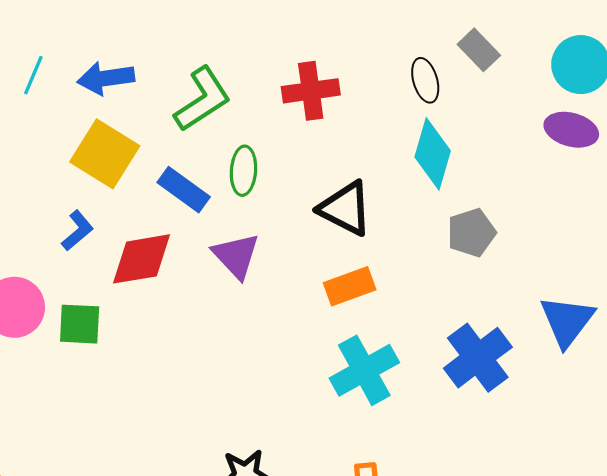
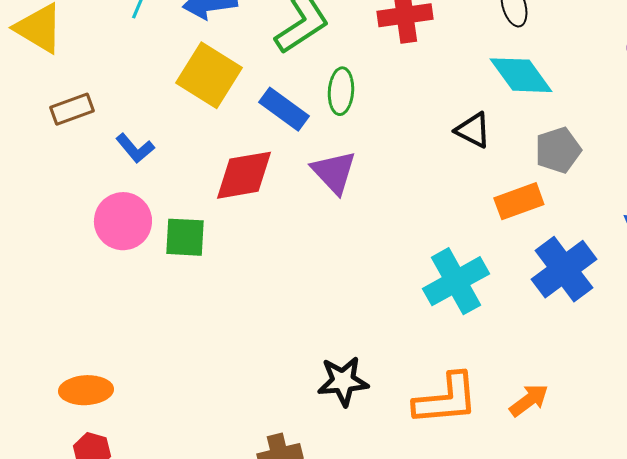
cyan diamond: (433, 154) -> (521, 75), turned -52
black triangle: (345, 208) -> (473, 130), moved, size x0.7
blue L-shape: (77, 231) -> (135, 148), moved, turned 90
orange rectangle: (350, 286) -> (519, 201), moved

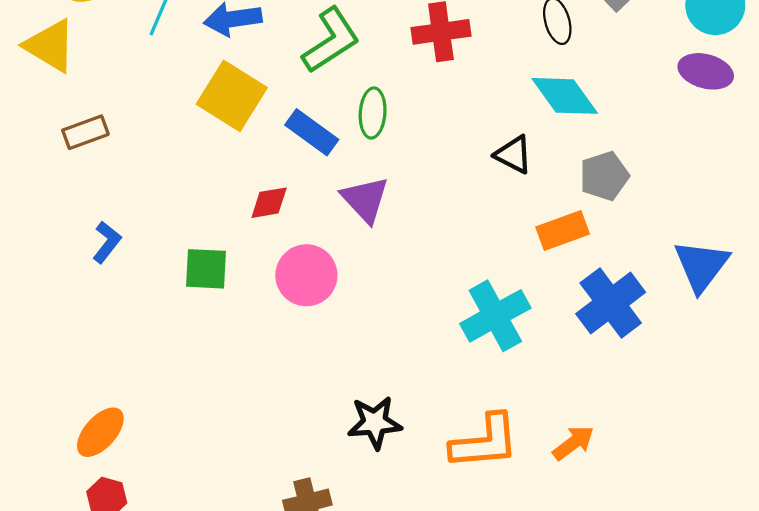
blue L-shape: (135, 148) -> (107, 242), moved, turned -102
red diamond: (244, 175) -> (269, 203), size x0.6
pink circle: (123, 221) -> (306, 275), moved
orange ellipse: (86, 390) -> (100, 432), turned -45

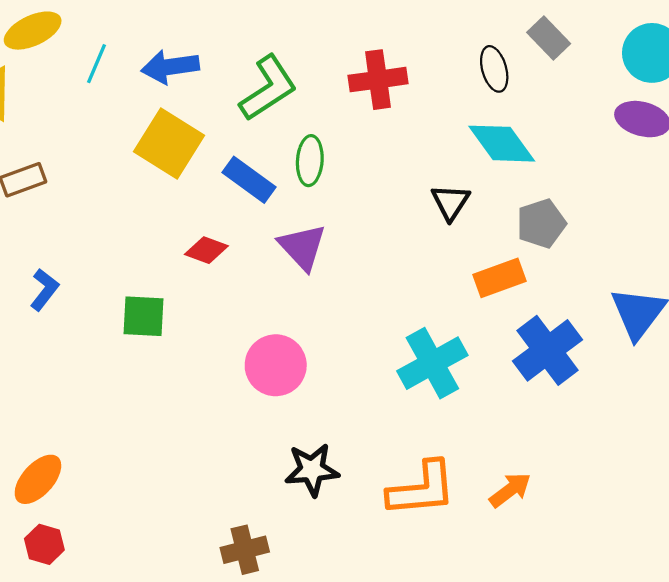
black triangle: (514, 155) -> (450, 202), turned 36
red diamond: (269, 203) -> (206, 250), turned 30
pink circle: (306, 275) -> (276, 365), moved

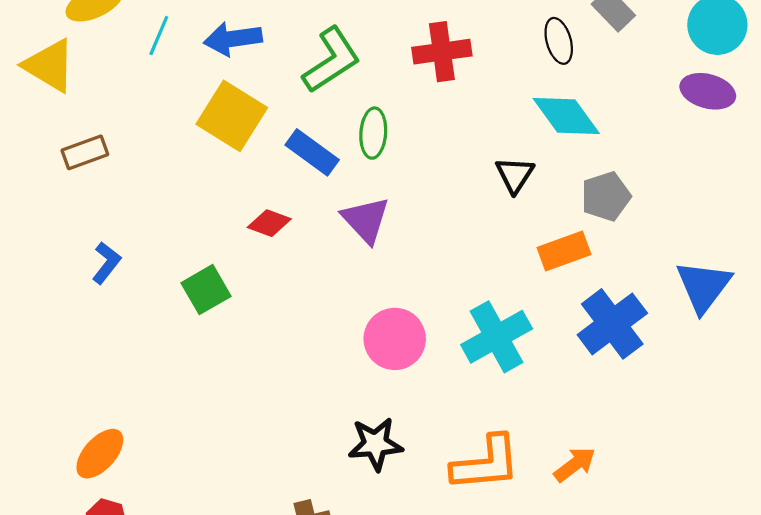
green square: (143, 316) -> (206, 290), turned -33
pink circle: (276, 365) -> (395, 339), moved

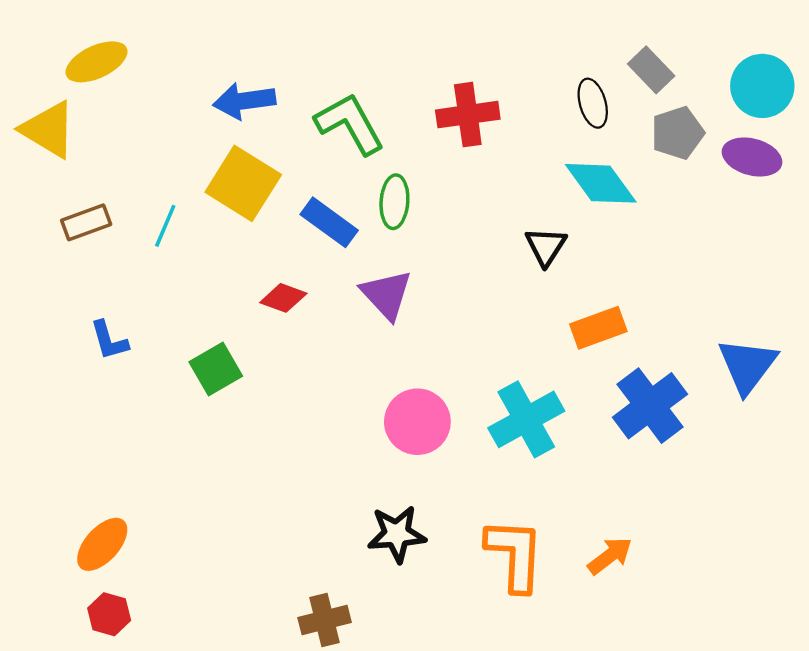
cyan line: (159, 36) -> (165, 226), moved
green L-shape: (331, 60) -> (350, 124), turned -86
gray pentagon: (606, 196) -> (678, 133), moved
blue L-shape: (106, 263) -> (109, 340), turned 126
orange L-shape: (486, 463) -> (515, 555), turned -82

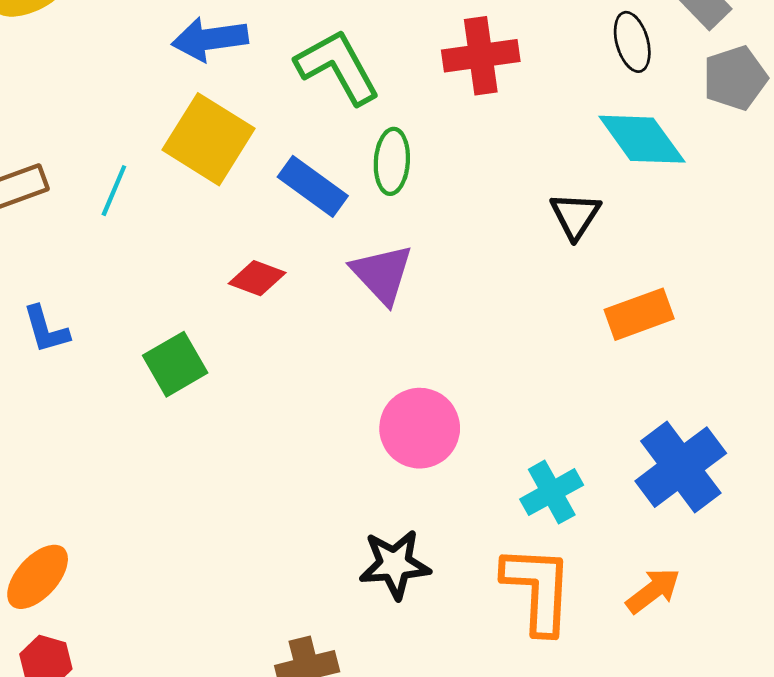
blue cross: (650, 406) -> (681, 467), moved
cyan cross: (526, 419) -> (552, 492), moved, size x0.7

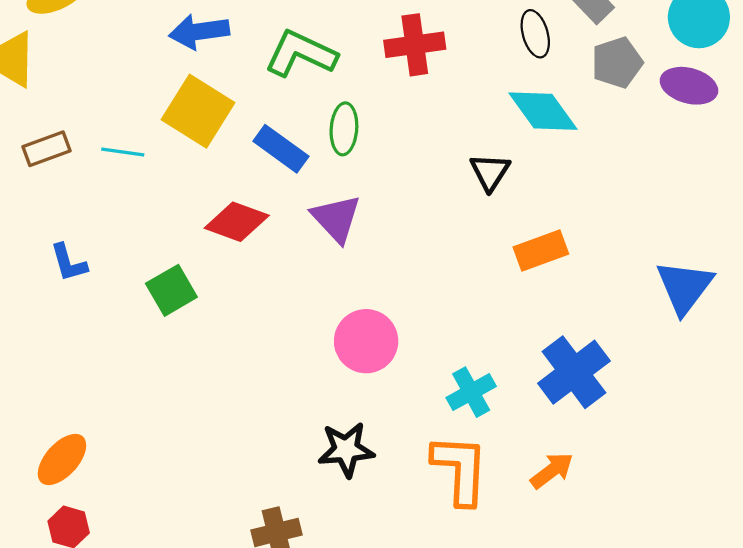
green L-shape: (338, 67) -> (301, 54), turned -36
cyan line: (114, 191) -> (123, 152), turned 75
red diamond: (257, 278) -> (237, 222), size x1.4

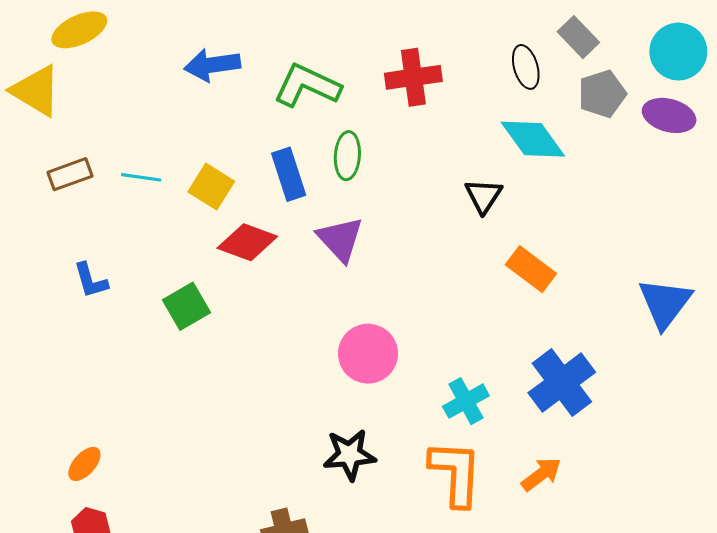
yellow square: (198, 111) -> (211, 187), moved, size x0.7
blue rectangle: (281, 149) -> (289, 174), turned 36
orange rectangle: (541, 251) -> (531, 269), turned 57
orange ellipse: (62, 459) -> (84, 464), size x0.7

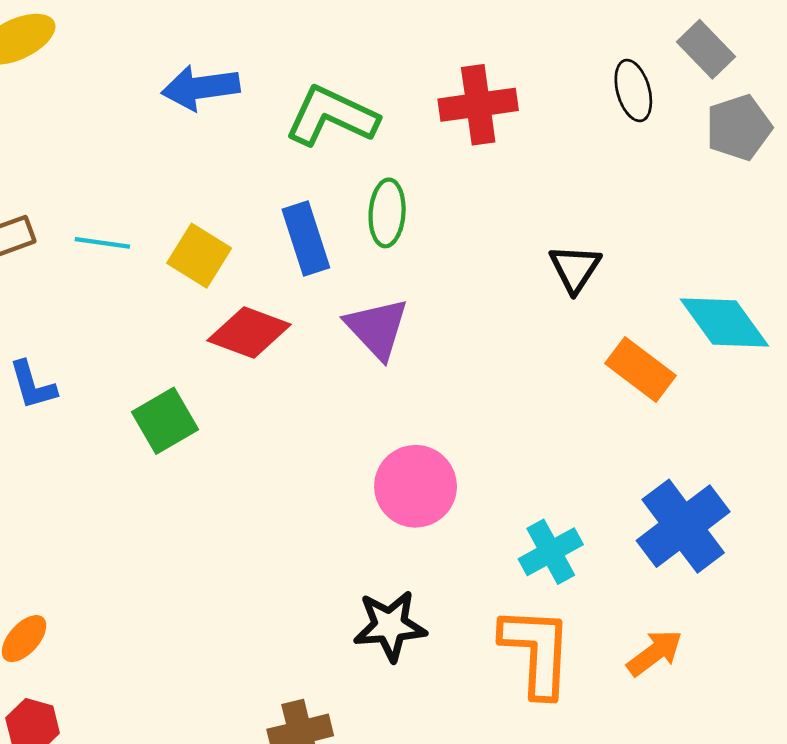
cyan diamond: (533, 139) -> (724, 323), moved

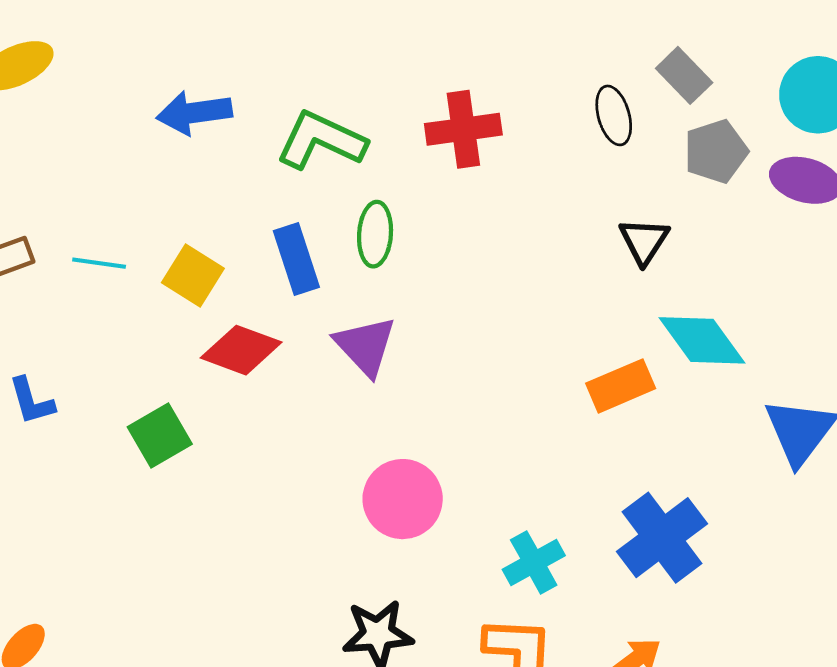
black triangle: (575, 268) -> (644, 241), moved
orange rectangle: (640, 370) -> (621, 386), turned -60

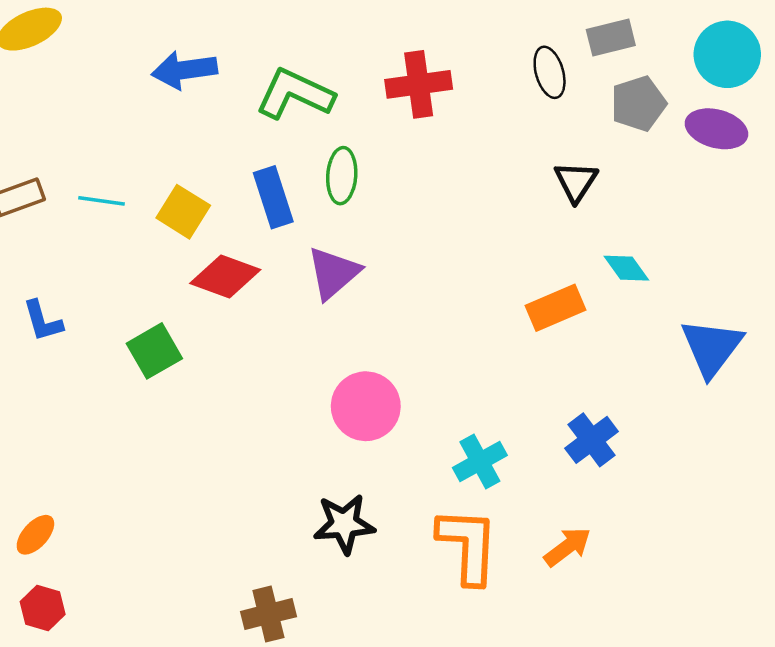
gray rectangle: (684, 75) -> (611, 38), turned -60
cyan diamond: (702, 340) -> (626, 268), size x0.6
purple triangle: (365, 346) -> (333, 273), turned 32
blue cross: (662, 538) -> (592, 440), size x0.7

